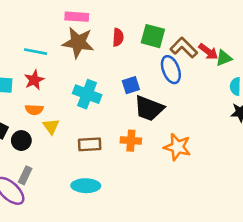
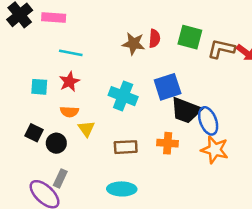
pink rectangle: (77, 17) -> (54, 17), moved
brown star: (78, 43) -> (134, 44), moved, size x0.7
brown L-shape: (184, 48) -> (221, 49), turned -32
blue ellipse: (171, 70) -> (208, 121), moved
blue square: (131, 85) -> (168, 87), size x1.5

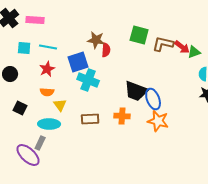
red semicircle: (154, 38) -> (106, 50), moved
cyan square: (39, 87) -> (24, 48), moved
blue square: (168, 87) -> (78, 62), moved
black circle: (56, 143) -> (10, 74), moved
cyan ellipse: (122, 189) -> (49, 124), moved

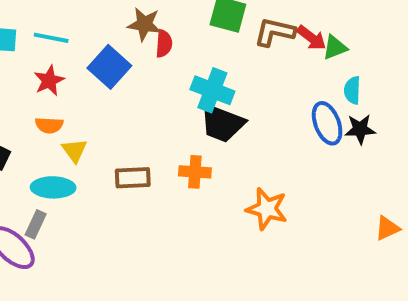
blue square: (78, 62) -> (109, 67), turned -30
cyan cross: (88, 80) -> (212, 90), moved
blue ellipse: (153, 99) -> (327, 123), moved
orange star: (158, 121) -> (267, 209), moved

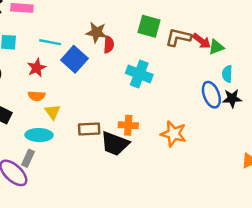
cyan line: (51, 38) -> (50, 42), moved
black trapezoid: (222, 123) -> (115, 144), moved
orange star: (267, 209) -> (173, 134), moved

